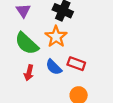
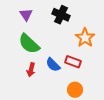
orange star: (56, 37) -> (85, 38), moved

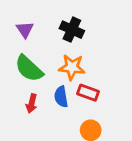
orange star: (85, 38) -> (72, 67), moved, turned -30
blue semicircle: (53, 65) -> (61, 97), turned 35

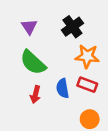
black cross: (72, 30) -> (72, 27), turned 30
orange star: (72, 67) -> (87, 56), moved

